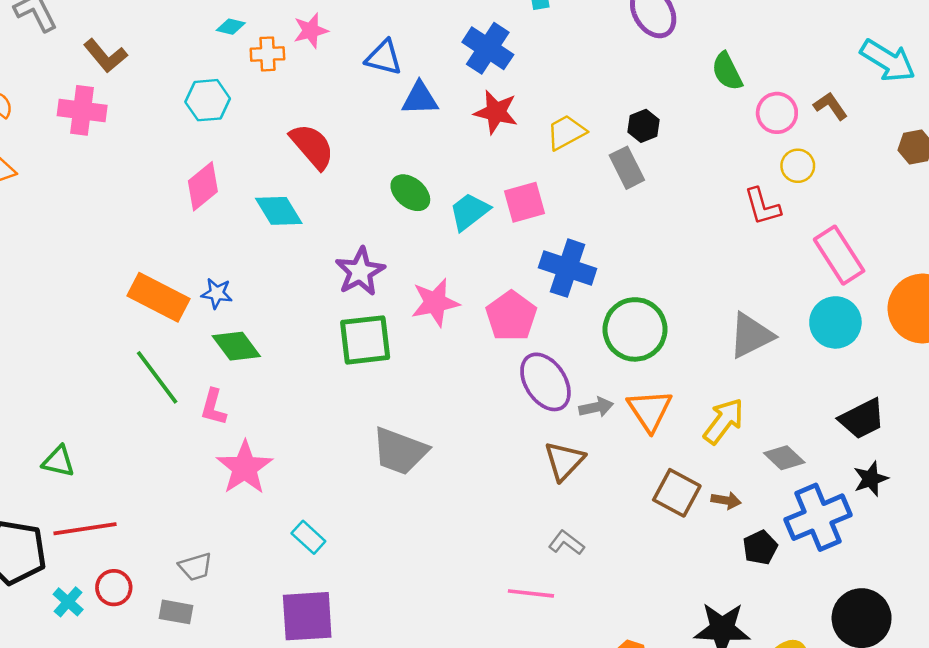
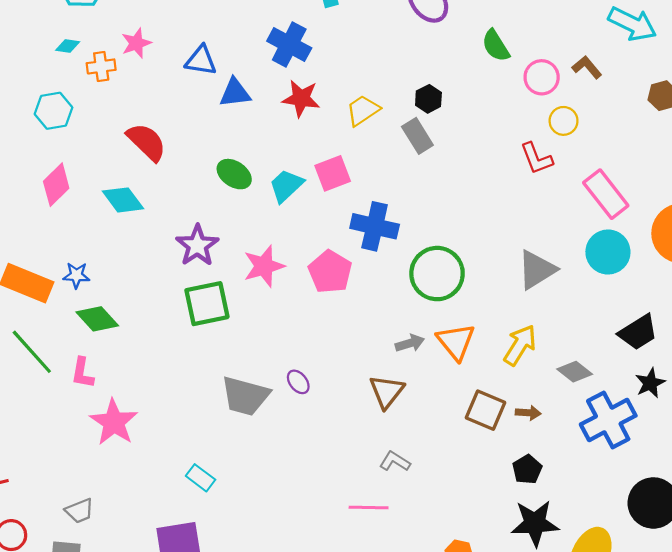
purple ellipse: (545, 382) -> (298, 382), moved, size x0.5
cyan rectangle: (308, 537) -> (201, 478), moved
black pentagon: (760, 547) -> (527, 469), moved

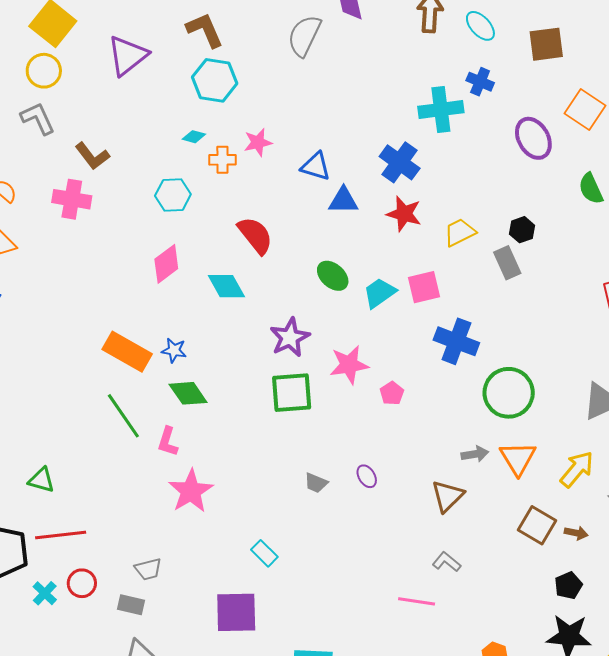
pink pentagon: (330, 272) -> (392, 393), moved, size x0.6
gray trapezoid: (245, 396) -> (316, 483), size x0.5

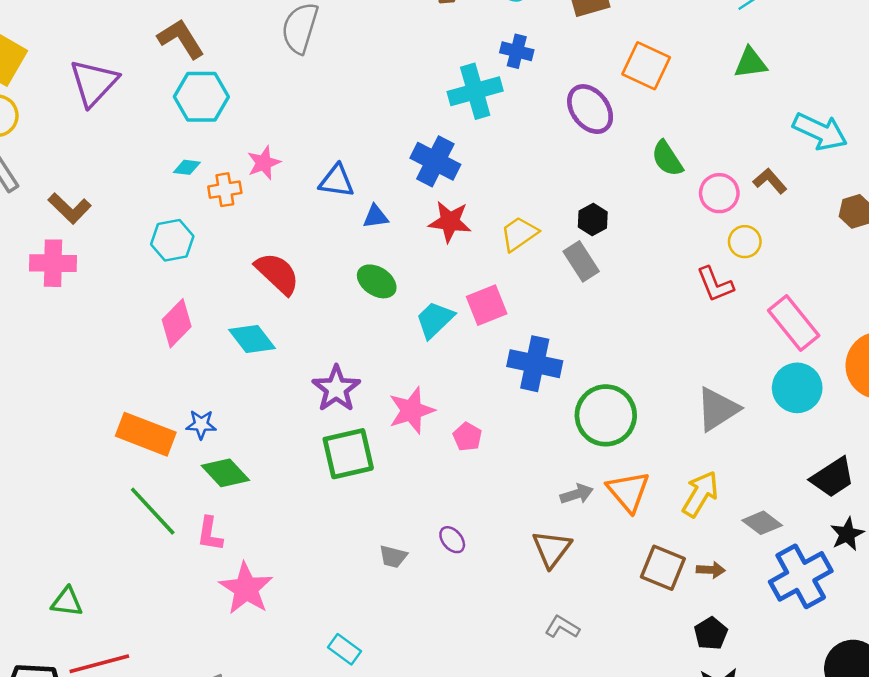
blue triangle: (343, 201) -> (376, 217), size x0.7
green ellipse: (333, 276) -> (377, 281), moved

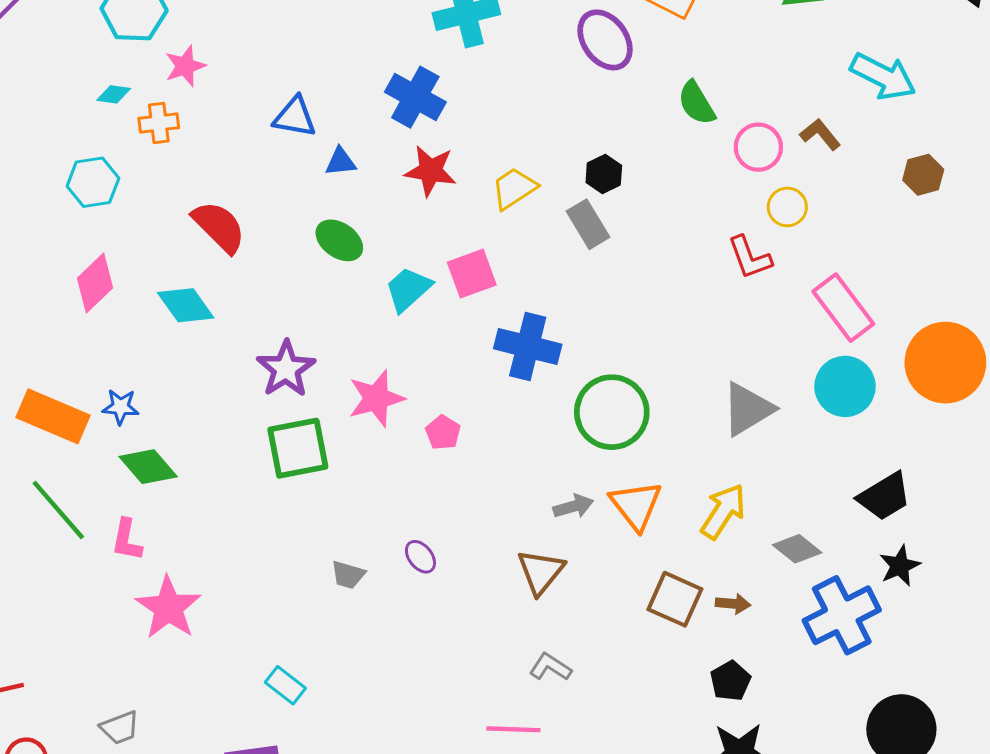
pink star: (264, 163) -> (185, 66), moved

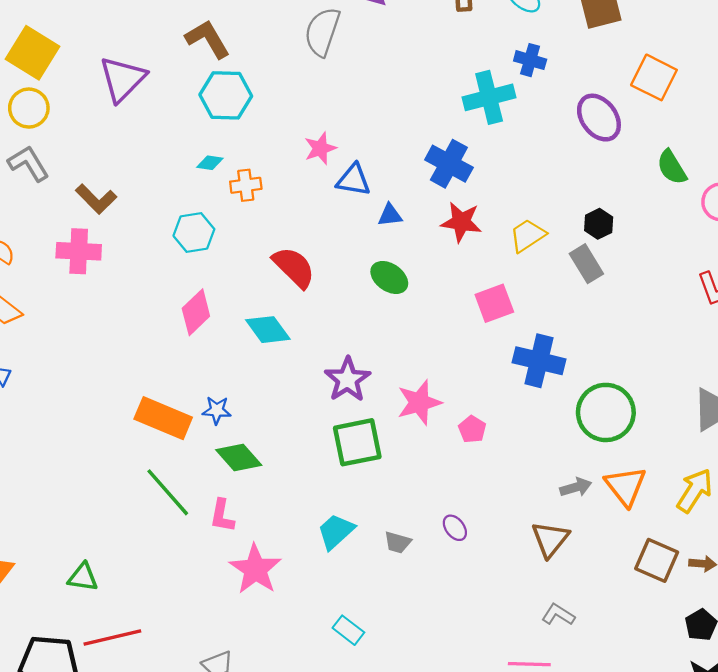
pink star: (185, 66) -> (320, 148), moved
cyan trapezoid: (408, 289) -> (336, 531), moved

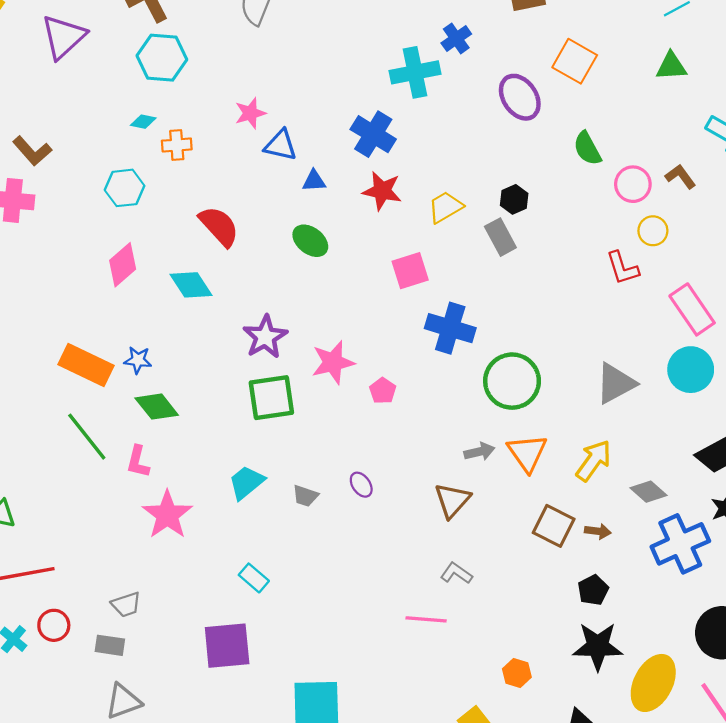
blue cross: (530, 60) -> (456, 38), turned 36

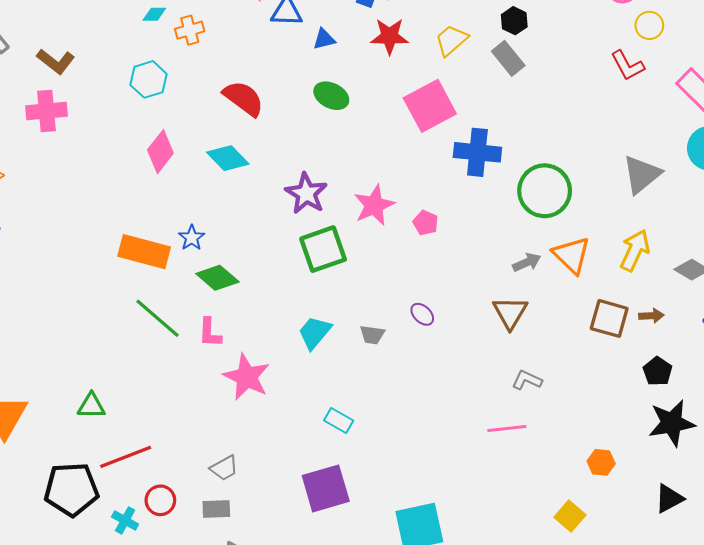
pink square: (410, 271) -> (430, 106), size x1.4
blue star: (138, 360) -> (192, 238), turned -30

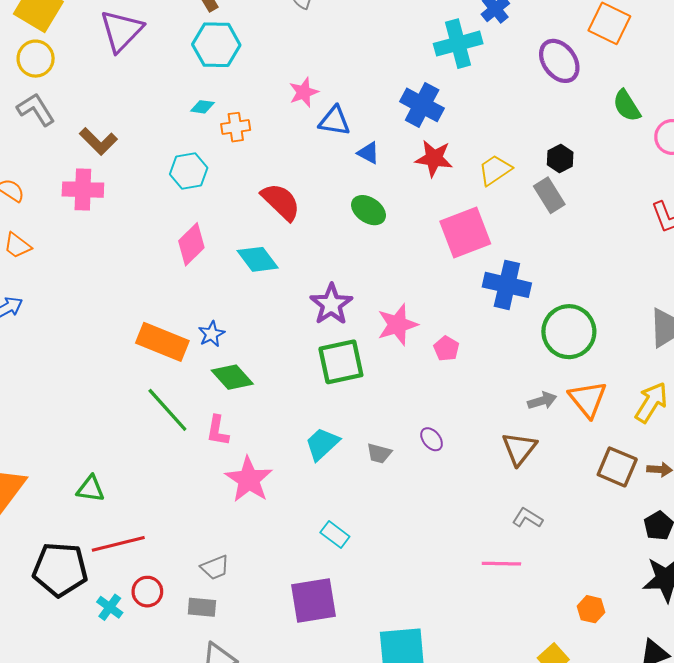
blue triangle: (324, 39) -> (368, 153), turned 35

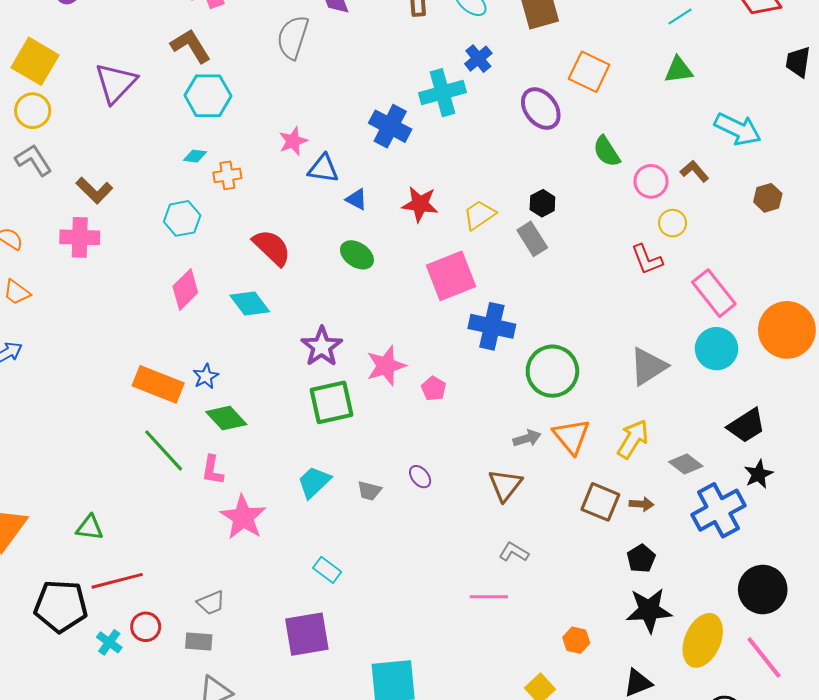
blue cross: (422, 105) -> (390, 126), moved

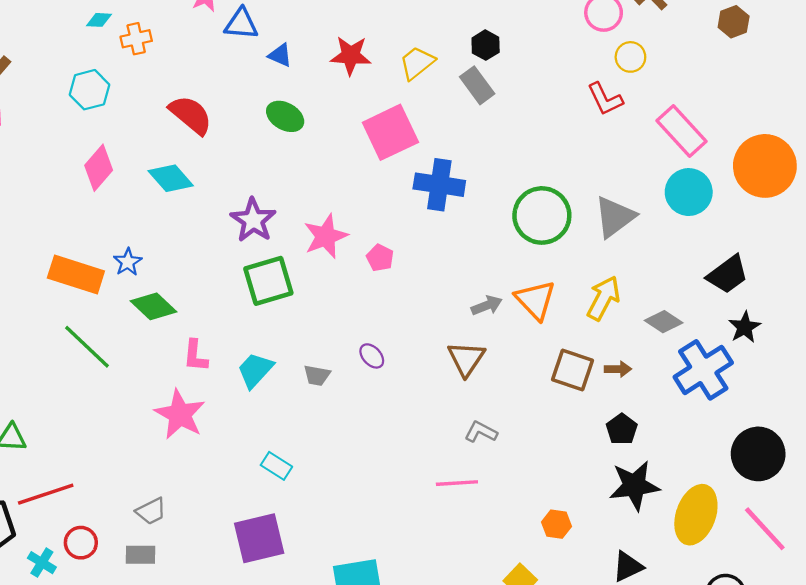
green circle: (552, 371) -> (542, 215), moved
pink L-shape: (212, 470) -> (195, 356), moved

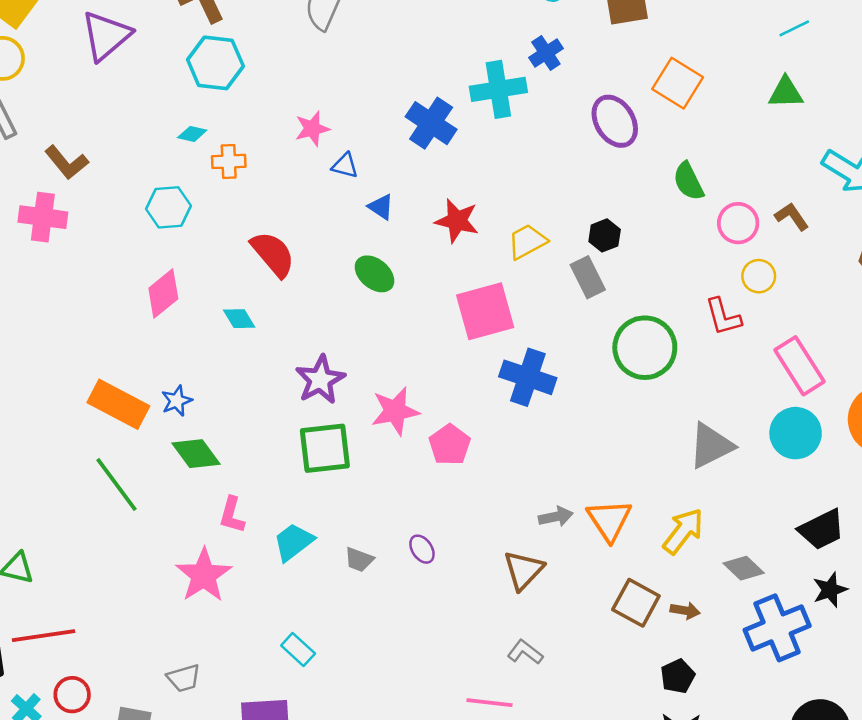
blue triangle: (241, 24) -> (345, 166), size x0.7
cyan diamond: (171, 178) -> (239, 319), size x0.7
green circle: (542, 215) -> (645, 348), moved
pink pentagon: (380, 258) -> (450, 445), size x1.4
gray trapezoid: (151, 511) -> (184, 678), moved

